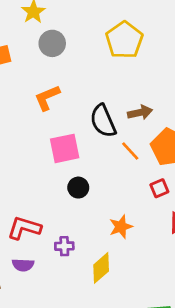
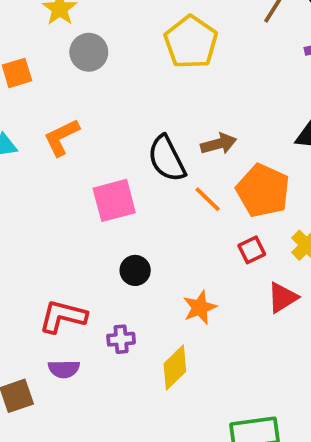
orange L-shape: (47, 98) -> (62, 137), moved
black circle: (78, 188) -> (135, 270), moved

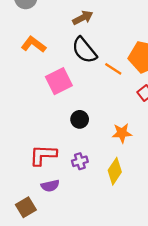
orange L-shape: (62, 137) -> (34, 44), moved, turned 75
brown arrow: (219, 144) -> (83, 18), moved
orange star: (200, 307) -> (122, 133), turned 30

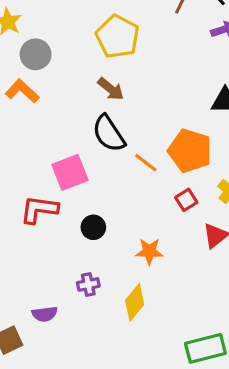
brown arrow: (83, 18) -> (111, 89), turned 60
orange L-shape: (34, 44) -> (22, 91), moved
red L-shape: (43, 155) -> (39, 210), moved

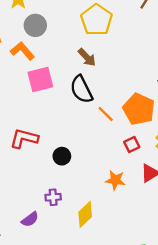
pink square: (70, 172) -> (40, 79), moved
orange star: (149, 251) -> (115, 180), moved
purple semicircle: (45, 314) -> (30, 219), moved, turned -36

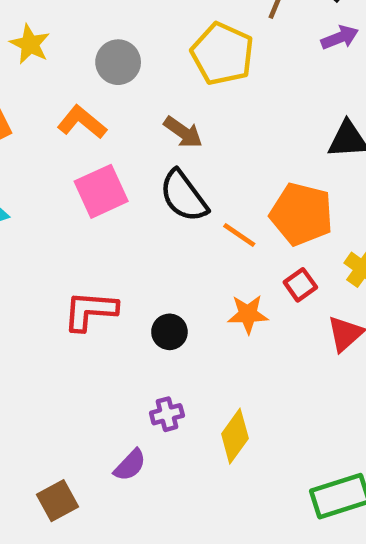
yellow pentagon: (96, 20) -> (222, 54), moved
gray circle: (35, 25) -> (118, 62), moved
orange L-shape: (22, 51) -> (82, 122), moved
orange star: (115, 180) -> (248, 314), moved

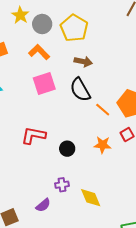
yellow pentagon: (222, 54) -> (74, 28), moved
gray circle: (118, 62) -> (42, 24), moved
brown arrow: (183, 132) -> (83, 62), turned -30
yellow diamond: (235, 436) -> (91, 198), turned -65

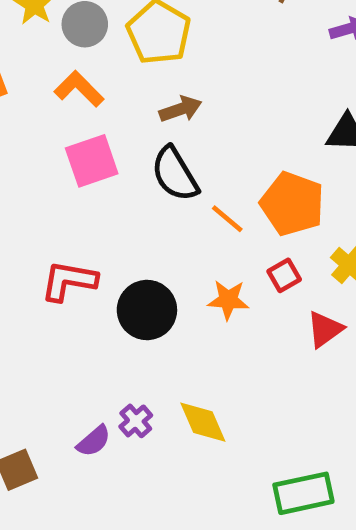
brown arrow: (83, 62) -> (181, 109), turned -30
black circle: (67, 149) -> (147, 310), size x1.6
purple cross: (62, 185) -> (136, 421), moved, turned -32

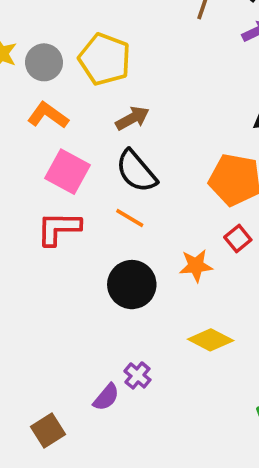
pink square: (92, 161) -> (68, 172), turned -33
orange line: (227, 219) -> (130, 218), moved
red L-shape: (69, 281) -> (59, 228), moved
yellow diamond: (203, 422) -> (211, 340), moved, turned -30

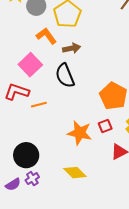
orange L-shape: (48, 115) -> (46, 36), moved
orange line: (130, 218) -> (39, 105), moved, turned -63
orange star: (196, 266) -> (80, 133), size x1.4
black circle: (132, 285) -> (26, 155), moved

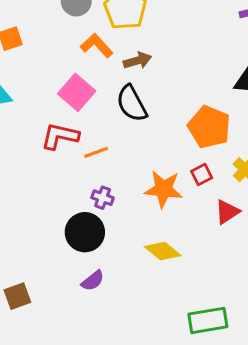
purple cross: (32, 179) -> (103, 198), moved, turned -32
purple semicircle: (13, 184) -> (93, 281), moved

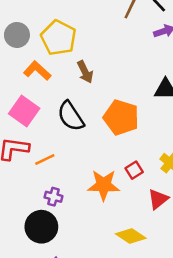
brown arrow: (138, 61) -> (85, 72), moved, turned 85
orange pentagon: (209, 127) -> (121, 117), moved
yellow diamond: (163, 251) -> (131, 236), moved

